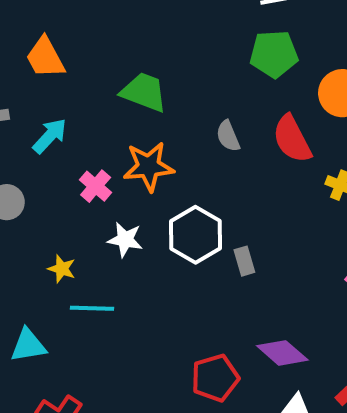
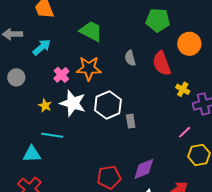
white star: (125, 240) -> (73, 103), size x1.5
yellow star: (62, 269) -> (45, 106), moved
cyan triangle: (28, 345) -> (32, 154), moved
purple diamond: (282, 353) -> (144, 169), turned -70

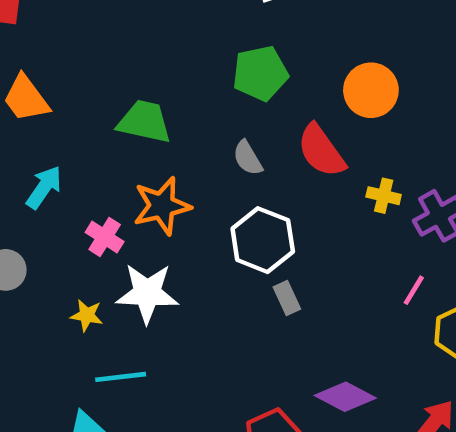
green pentagon: (158, 20) -> (260, 73), moved
white hexagon: (108, 105) -> (263, 240), moved
purple diamond: (144, 169) -> (345, 397), turned 65

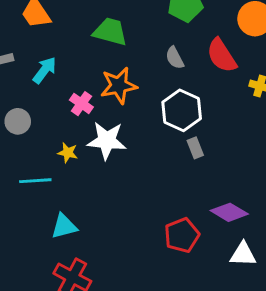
cyan line: (121, 377) -> (35, 181), moved

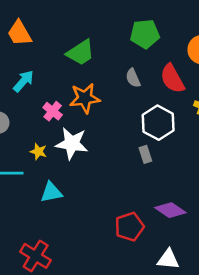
green trapezoid: (110, 32) -> (81, 53), turned 128
white hexagon: (182, 110) -> (158, 123), moved
cyan triangle: (64, 226) -> (51, 192), moved
white triangle: (243, 254) -> (168, 259), moved

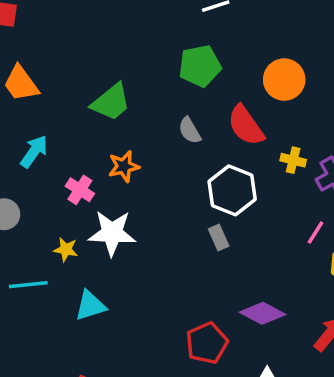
orange star: (85, 98) -> (124, 166), size x0.7

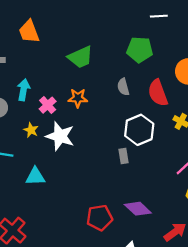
cyan arrow: (34, 151) -> (23, 90), moved, turned -40
yellow star: (66, 249) -> (31, 130), moved

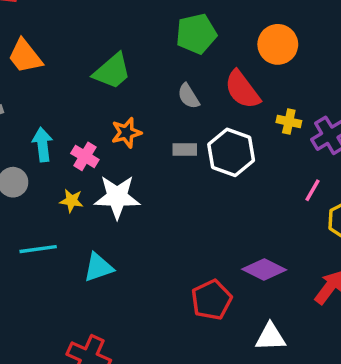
gray rectangle: (123, 156) -> (185, 149), moved, turned -64

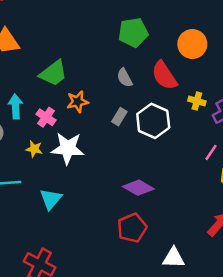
green trapezoid: (112, 71) -> (53, 73), moved
gray rectangle: (185, 149) -> (119, 117), turned -63
cyan triangle: (98, 267) -> (51, 199), turned -35
purple diamond: (264, 270) -> (138, 188), moved

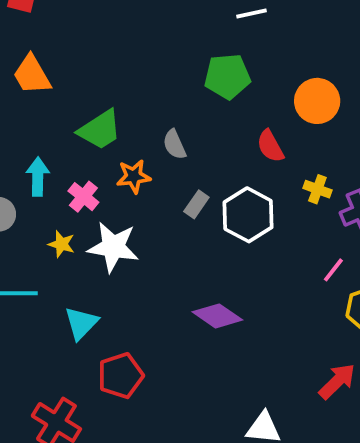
red semicircle: (164, 75) -> (270, 146), size x0.7
gray semicircle: (125, 78) -> (174, 144), moved
red pentagon: (132, 228) -> (121, 376), moved

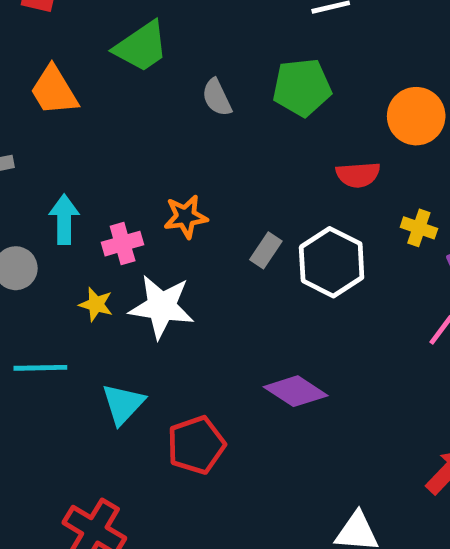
green trapezoid: (100, 130) -> (141, 47), moved
gray semicircle: (174, 144) -> (217, 97), moved
red semicircle: (270, 146) -> (358, 175), turned -64
pink cross: (83, 197) -> (123, 244), turned 36
red pentagon: (121, 376) -> (196, 445), moved

